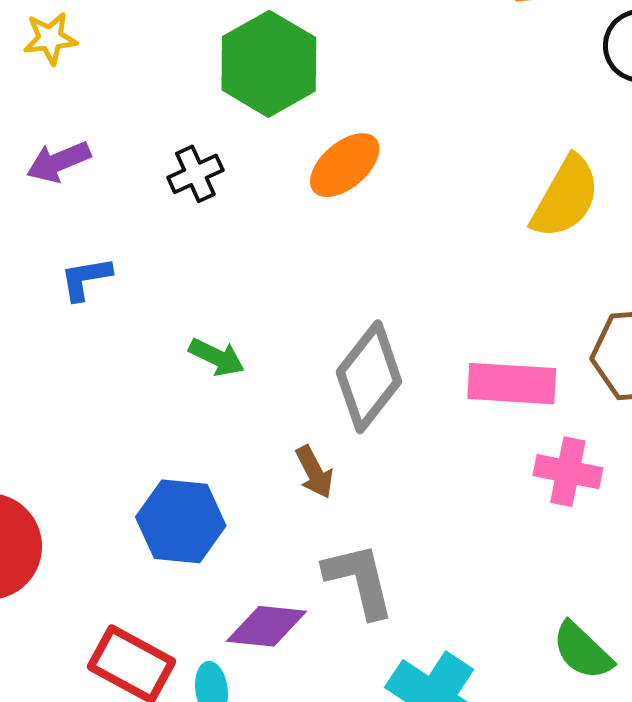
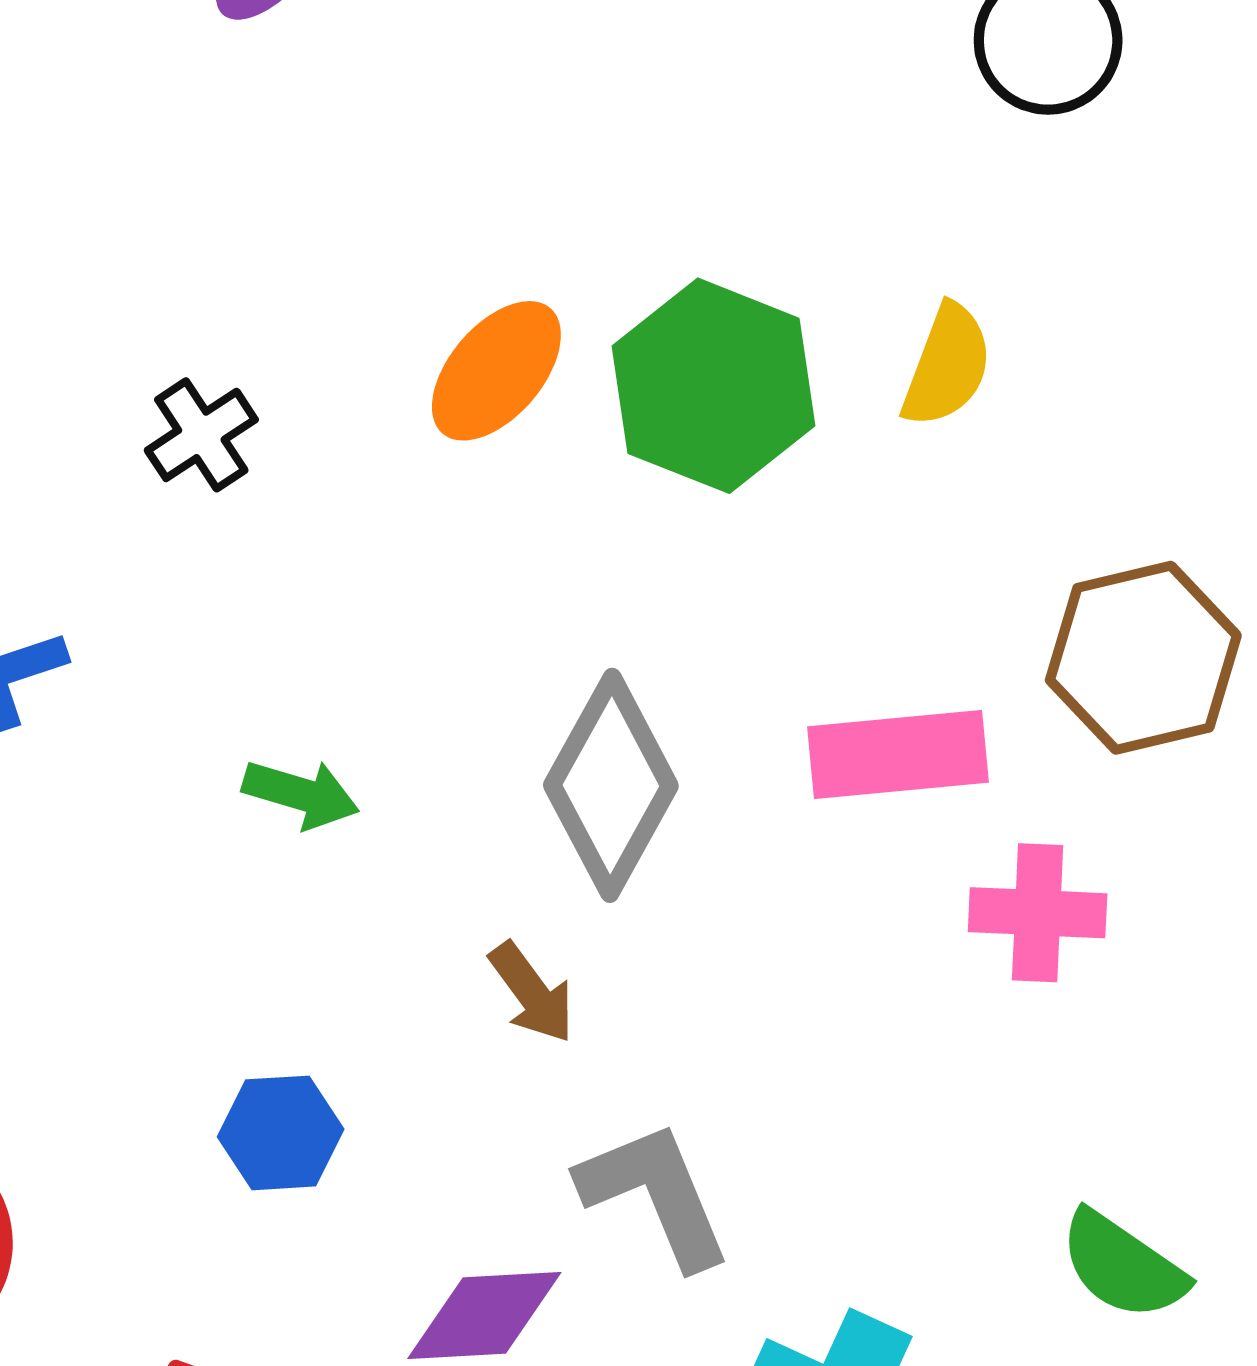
green hexagon: (269, 64) -> (714, 386), moved
yellow semicircle: (565, 197) -> (947, 366), size x0.7
blue hexagon: (181, 521) -> (281, 1133), size x0.7

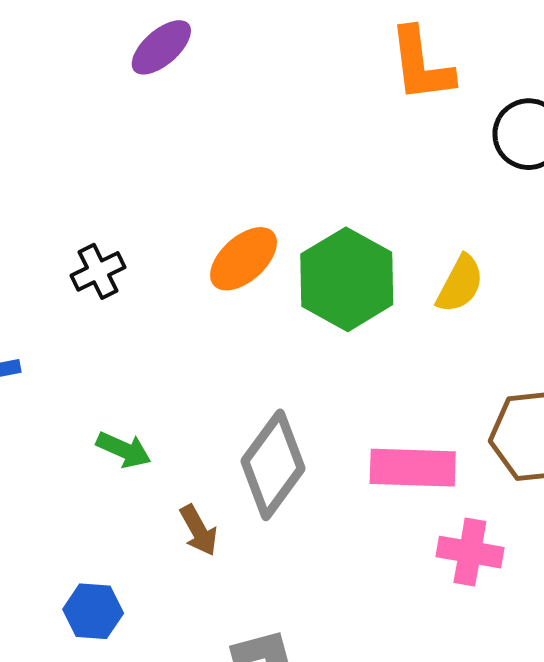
brown arrow: (532, 993) -> (199, 530), moved

